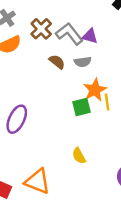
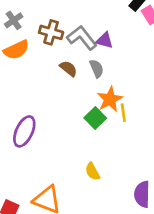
brown cross: (41, 29) -> (51, 32), turned -30
gray semicircle: (83, 62) -> (97, 69), turned -105
green square: (81, 107) -> (95, 118), turned -30

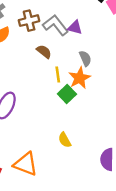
brown cross: (51, 32) -> (29, 21), turned -30
gray semicircle: (97, 69) -> (85, 58), moved
yellow line: (123, 113) -> (58, 75), moved

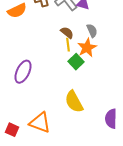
brown semicircle: (44, 52) -> (67, 33), moved
yellow semicircle: (65, 140) -> (74, 102), size x1.6

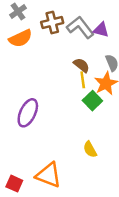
yellow semicircle: (74, 102) -> (90, 149), size x0.6

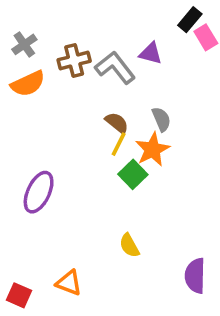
purple triangle: (101, 30) -> (151, 53), moved
yellow line: (83, 80) -> (119, 144), turned 35
orange triangle: (49, 175) -> (69, 283), size x0.7

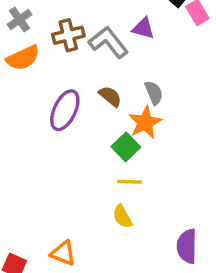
yellow line: (119, 144) -> (129, 182), moved, turned 65
purple ellipse: (39, 192) -> (65, 110), moved

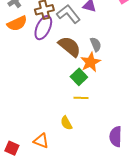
brown semicircle: (110, 96) -> (69, 46), size x1.6
purple ellipse: (65, 110) -> (43, 28), moved
yellow semicircle: (122, 217) -> (66, 123), moved

